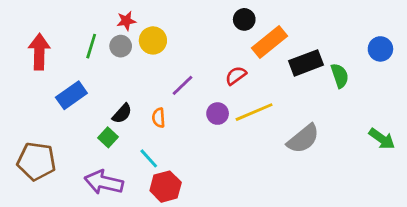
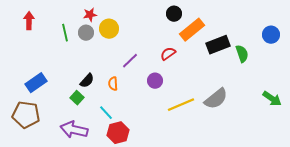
green line: (91, 46) -> (65, 33), turned -30
red arrow: (39, 52) -> (29, 21), moved, size x0.7
blue rectangle: (71, 95) -> (36, 83), moved
yellow line: (254, 112) -> (181, 105), moved

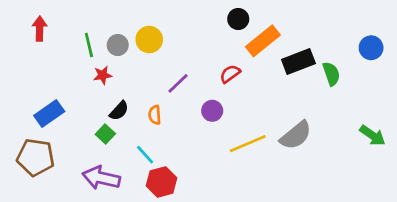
red star: (90, 15) -> (103, 75), moved

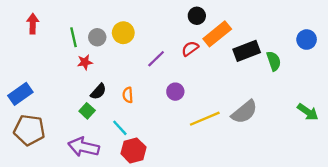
red semicircle: (230, 74) -> (190, 49), moved
purple line: (178, 83) -> (156, 59), moved
blue rectangle: (49, 114) -> (20, 94), moved

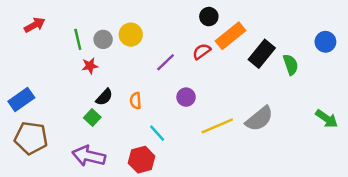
red arrow: (33, 24) -> (35, 25), turned 60
black rectangle: (247, 51) -> (262, 54), turned -30
cyan line: (120, 128) -> (157, 133), moved

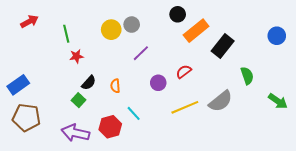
gray circle: (103, 39) -> (132, 25), moved
red semicircle: (202, 51) -> (184, 72), moved
green semicircle: (291, 65) -> (247, 76), moved
red hexagon: (142, 160) -> (110, 127), moved

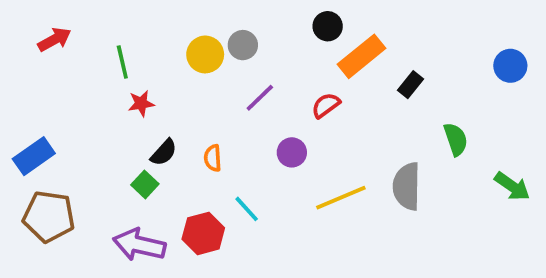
black rectangle: (223, 46) -> (411, 85), size x0.6
red semicircle: (184, 72) -> (326, 105), moved
gray semicircle: (221, 101) -> (407, 186), turned 130

